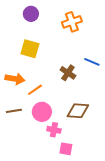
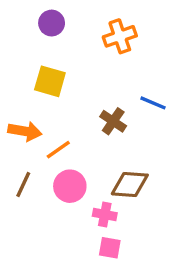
brown line: (14, 111) -> (23, 184), turned -56
pink cross: (54, 130) -> (105, 214), moved

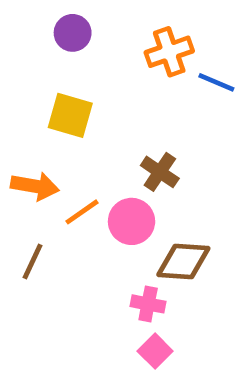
blue line: (153, 103) -> (216, 82), moved
pink circle: (70, 186) -> (132, 221), moved
pink square: (110, 248) -> (155, 351), turned 35

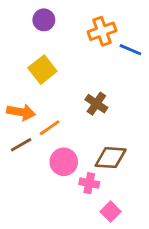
yellow square: (70, 115) -> (42, 70), turned 36
pink circle: (132, 221) -> (64, 162), moved
brown line: (33, 261) -> (21, 145), moved, turned 35
pink square: (155, 351) -> (111, 212), moved

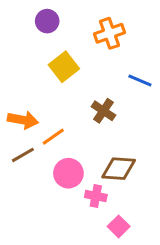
blue line: (130, 50) -> (140, 80), moved
yellow square: (42, 70) -> (64, 67), moved

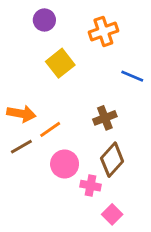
brown cross: (103, 111) -> (105, 118), moved, turned 35
brown diamond: (119, 169) -> (112, 160), turned -52

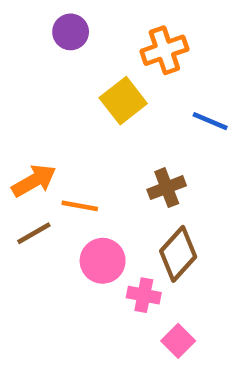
yellow square: (60, 63) -> (123, 101), moved
orange arrow: (21, 114) -> (34, 181), turned -40
orange line: (50, 129) -> (80, 206), turned 45

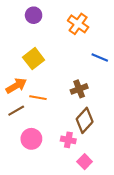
orange cross: (164, 50) -> (78, 24), turned -36
yellow square: (123, 101) -> (34, 59), moved
pink circle: (103, 261) -> (31, 139), moved

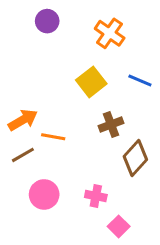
yellow square: (34, 59) -> (91, 82), moved
brown diamond: (85, 120) -> (135, 158), moved

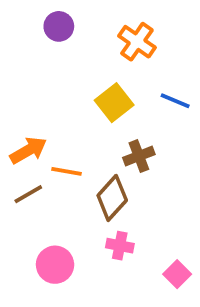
brown diamond: (135, 158) -> (112, 198), moved
pink circle: (44, 194) -> (55, 265), moved
pink square: (119, 226) -> (177, 274), moved

